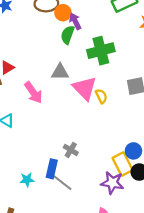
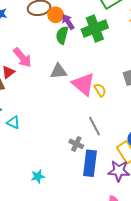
green cross: (101, 51) -> (95, 28), moved
pink arrow: (33, 93) -> (22, 57), moved
blue rectangle: (52, 169) -> (90, 163), moved, size x1.4
gray line: (62, 183) -> (94, 126), moved, turned 30

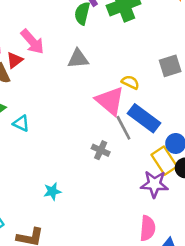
pink triangle: (83, 84) -> (110, 101), moved
yellow semicircle: (100, 90) -> (130, 82), turned -32
blue rectangle: (90, 163) -> (144, 118), moved, turned -60

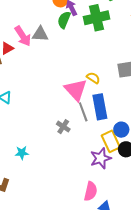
gray triangle: (78, 59) -> (40, 34), moved
blue rectangle: (144, 118) -> (100, 107), turned 35
purple star: (154, 184) -> (101, 158), turned -30

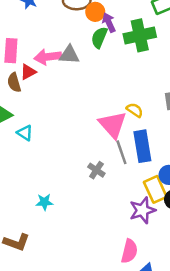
pink arrow: (23, 36) -> (48, 57), turned 115

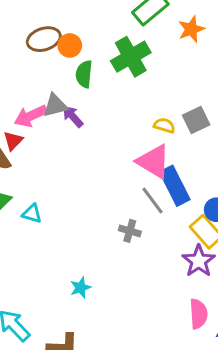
purple arrow: (109, 22) -> (73, 116), moved
yellow semicircle: (135, 110) -> (164, 125), moved
pink triangle: (113, 125) -> (154, 162), moved

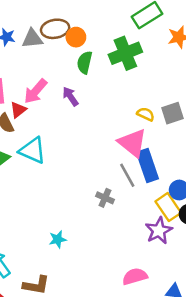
gray triangle: (55, 105) -> (32, 39), moved
pink arrow: (31, 116) -> (36, 91), turned -32
cyan triangle: (32, 214) -> (33, 150), moved, size x1.6
pink semicircle: (198, 314) -> (135, 276), moved, turned -110

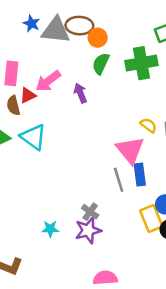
gray triangle: (32, 39) -> (56, 30), size x1.4
blue rectangle: (147, 165) -> (140, 175), size x0.7
gray cross: (105, 198) -> (90, 212), moved
purple star: (159, 231) -> (88, 230), moved
cyan star: (58, 239) -> (50, 229), moved

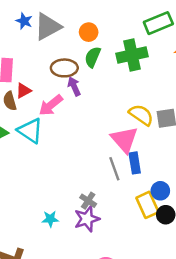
brown ellipse: (79, 26) -> (64, 68), moved
gray triangle: (56, 30) -> (48, 27), turned -32
pink arrow: (48, 81) -> (51, 105), moved
yellow semicircle: (148, 125) -> (141, 115), size x1.5

